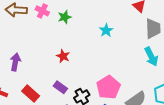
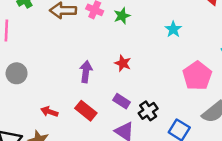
purple arrow: (15, 62) -> (86, 72), moved
pink pentagon: (108, 87) -> (197, 76), moved

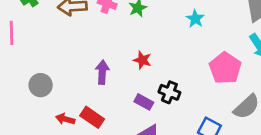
gray circle: (17, 73) -> (41, 85), moved
red rectangle: (86, 111) -> (92, 117), moved
black cross: (148, 111) -> (169, 92), moved, turned -30

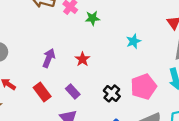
black cross: (169, 92) -> (112, 93), moved
red rectangle: (92, 117) -> (42, 92), moved

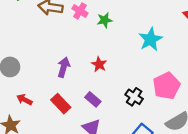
cyan star: (133, 41) -> (150, 39), size x1.5

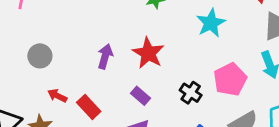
red star: (99, 64) -> (148, 53), size x1.6
red rectangle: (61, 104) -> (89, 107), moved

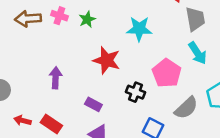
cyan star: (211, 23) -> (139, 29), turned -30
red star: (148, 53) -> (107, 60), moved

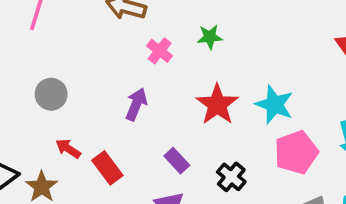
pink cross: (59, 16) -> (160, 51), moved
cyan star: (139, 29) -> (274, 105), moved
black cross: (136, 92) -> (231, 177), moved

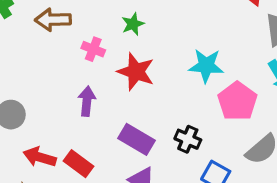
red star: (217, 105) -> (136, 72), moved
red arrow: (68, 149) -> (40, 157), size x1.4
purple rectangle: (177, 161) -> (137, 139), size x1.5

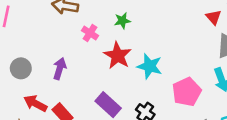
cyan star: (206, 66) -> (150, 66), moved
purple arrow: (87, 101) -> (60, 69), moved

